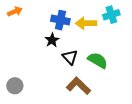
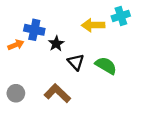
orange arrow: (15, 12) -> (16, 45), moved
blue cross: (60, 20) -> (34, 30), moved
brown L-shape: (78, 86) -> (57, 93), moved

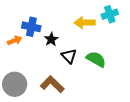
gray circle: (16, 93) -> (15, 84), size x1.5

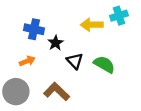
orange arrow: (15, 40) -> (27, 61), moved

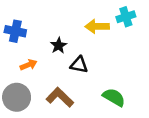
blue cross: (34, 29) -> (15, 31), moved
black triangle: (75, 61) -> (79, 65), turned -36
green semicircle: (104, 64) -> (114, 97), moved

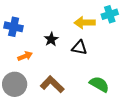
black triangle: (79, 65) -> (79, 48), moved

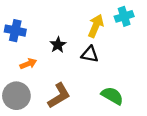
yellow arrow: (85, 23) -> (96, 26), turned 114
brown L-shape: (52, 84) -> (59, 96), turned 105

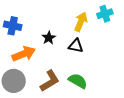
orange arrow: (28, 64) -> (24, 54), size x1.6
green semicircle: (112, 96) -> (78, 81), moved

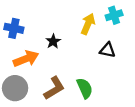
black triangle: (76, 46) -> (108, 50), moved
green semicircle: (78, 81) -> (85, 88), turned 36

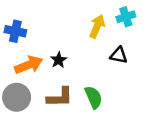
black star: (53, 41) -> (59, 60), moved
brown L-shape: (54, 88) -> (60, 97), turned 30

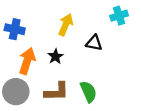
yellow arrow: (97, 26) -> (66, 25), moved
black triangle: (119, 55) -> (94, 43), moved
orange arrow: (29, 65) -> (27, 61), turned -50

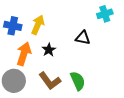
yellow arrow: (66, 25) -> (38, 25), moved
brown L-shape: (57, 92) -> (50, 81), turned 55

